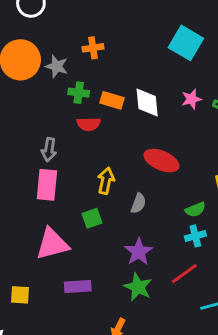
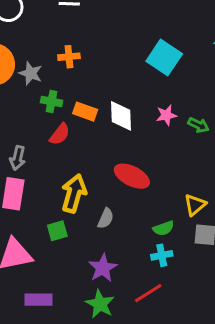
red semicircle: (89, 124) -> (60, 134), turned -55
yellow arrow: (106, 181) -> (74, 193), size x1.4

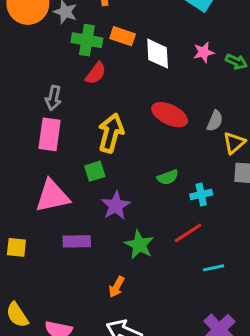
green cross: (52, 102) -> (87, 40), size x1.4
orange rectangle: (85, 112) -> (123, 36), moved
gray semicircle: (106, 218) -> (215, 121), moved
green semicircle: (163, 228) -> (168, 177), moved
purple star: (103, 268) -> (116, 206), moved

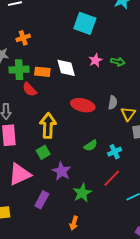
orange rectangle: (123, 36) -> (42, 72), moved
red semicircle: (96, 73) -> (29, 89), turned 112
purple rectangle: (77, 241) -> (42, 200), turned -48
green star: (139, 245) -> (82, 193), turned 30

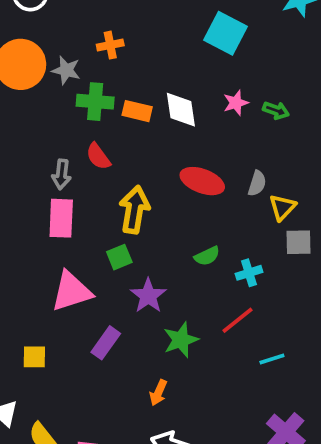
red semicircle: (29, 89) -> (98, 156), moved

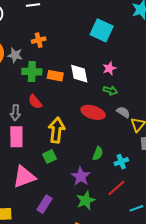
green arrow: (276, 110) -> (110, 90), moved
gray semicircle: (257, 183) -> (123, 112), turned -72
green semicircle: (207, 256) -> (98, 154), turned -40
purple star: (148, 296) -> (81, 176), moved

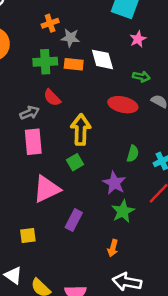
gray star: (15, 55) -> (70, 38), moved
pink star: (109, 68) -> (138, 39), moved
gray arrow: (15, 113) -> (30, 113), turned -112

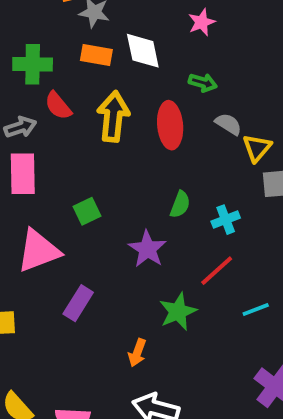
green cross: (45, 62) -> (33, 64), moved
red ellipse: (123, 105) -> (170, 125), turned 68
yellow arrow: (81, 130) -> (113, 116), moved
green star: (123, 211) -> (178, 312), moved

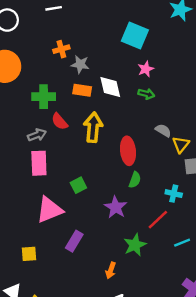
green arrow: (203, 83) -> (146, 94), moved
red ellipse: (170, 125) -> (128, 151), moved
cyan cross: (226, 220) -> (174, 194), moved, turned 35

